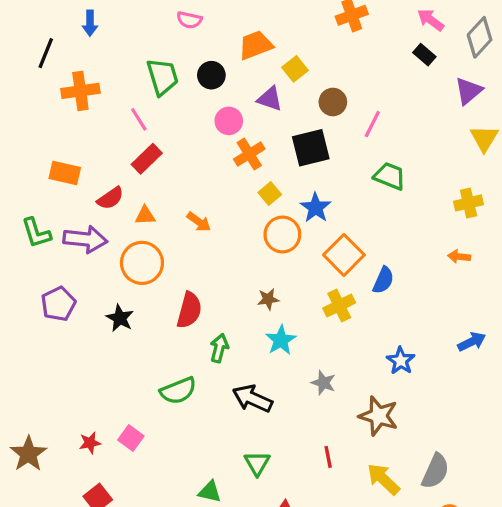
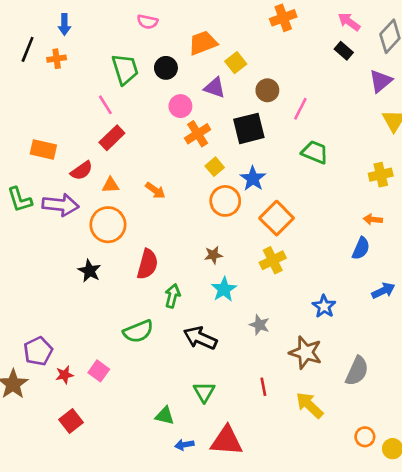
orange cross: (80, 91) -> (57, 59), moved, size x0.6
blue semicircle: (383, 280) -> (361, 248), moved
purple pentagon: (58, 304) -> (38, 351), moved
gray semicircle: (435, 471) -> (357, 371), moved

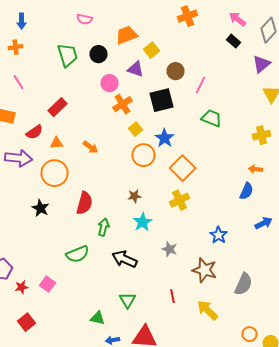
pink line: (105, 105) -> (18, 82), moved

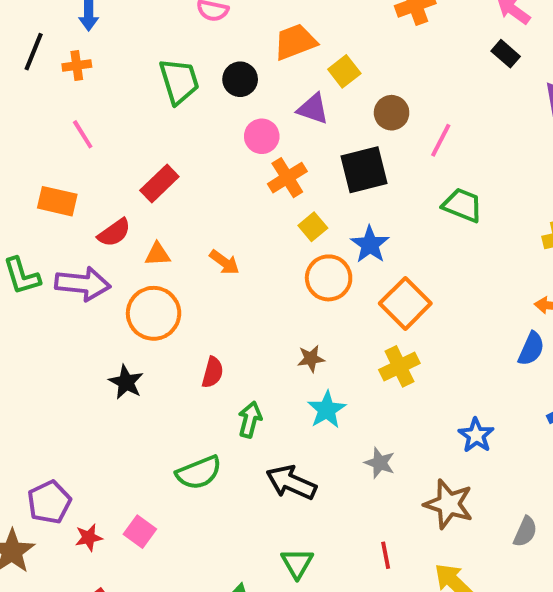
red semicircle: (84, 203) -> (213, 372), size x0.7
gray semicircle: (244, 284) -> (525, 532), size x0.7

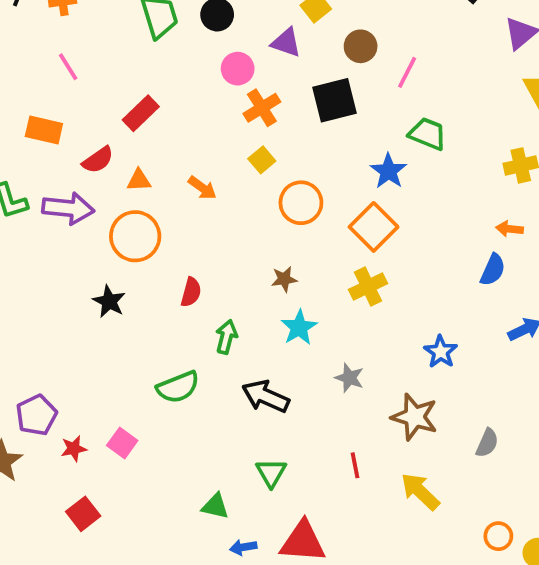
yellow square: (313, 227) -> (262, 160), moved
blue star: (370, 244) -> (388, 171), moved

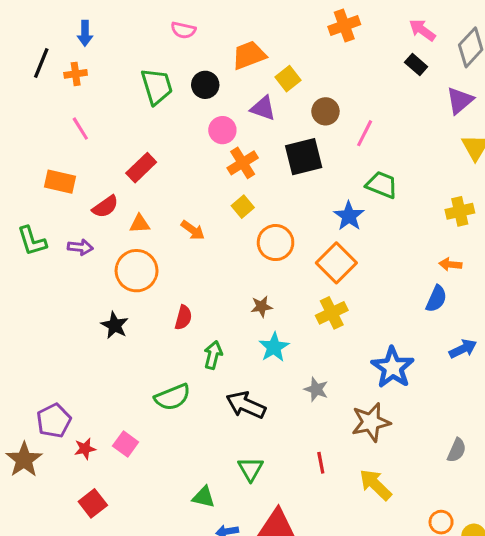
purple arrow: (68, 208) -> (80, 247), size x0.6
blue star: (441, 352) -> (393, 367), size x1.5
brown star: (415, 417) -> (371, 422), turned -30
gray semicircle: (487, 443) -> (457, 450), moved

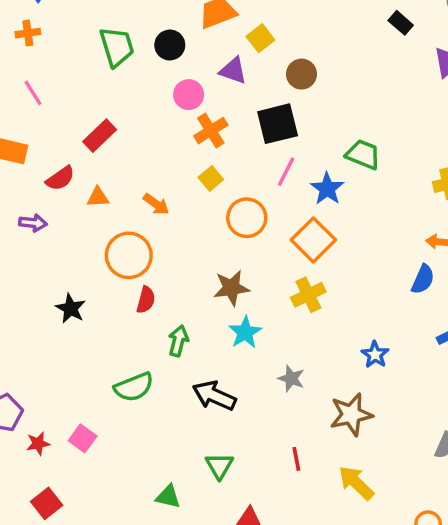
pink line: (365, 133) -> (286, 172), moved
orange circle: (137, 271) -> (129, 255), moved
brown star: (261, 307) -> (231, 288), size x1.5
blue star: (393, 367) -> (375, 355), size x0.6

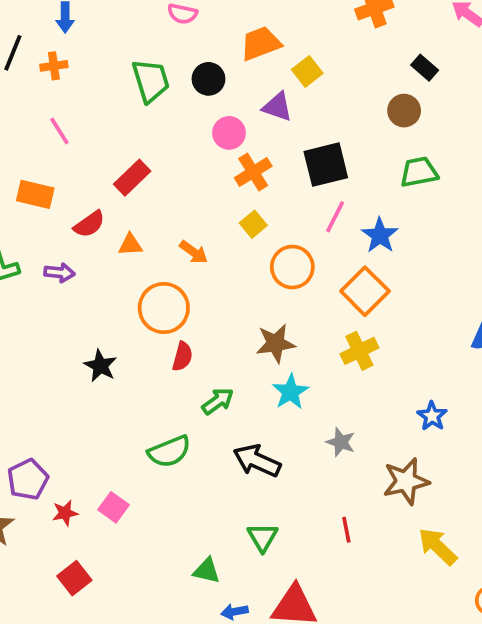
black rectangle: (401, 23) -> (425, 68), moved
brown circle: (301, 74) -> (404, 111), moved
green trapezoid: (363, 154) -> (419, 172), moved, turned -33
green arrow: (178, 341) -> (218, 401), turned 40
yellow arrow: (356, 483) -> (438, 546), moved

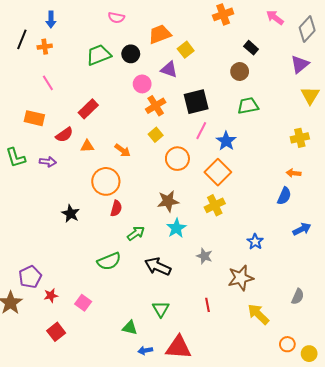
green trapezoid: (151, 81) -> (99, 55), turned -95
pink square: (113, 507) -> (83, 303), moved

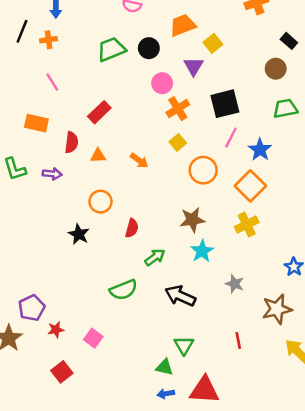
purple triangle: (169, 69) -> (194, 66), turned 42
red semicircle: (64, 135) -> (72, 142), turned -48
orange circle: (106, 181) -> (101, 202), moved, size x0.7
green triangle: (130, 328) -> (165, 367), moved

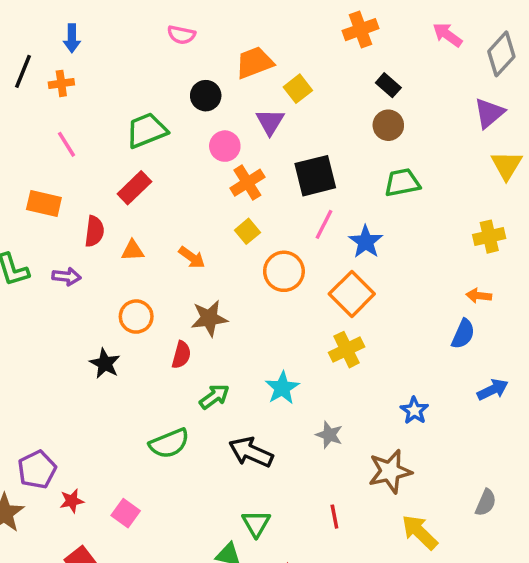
black rectangle: (289, 41) -> (388, 85), moved
green trapezoid: (111, 49) -> (147, 130), moved
brown star: (192, 220) -> (209, 318), moved

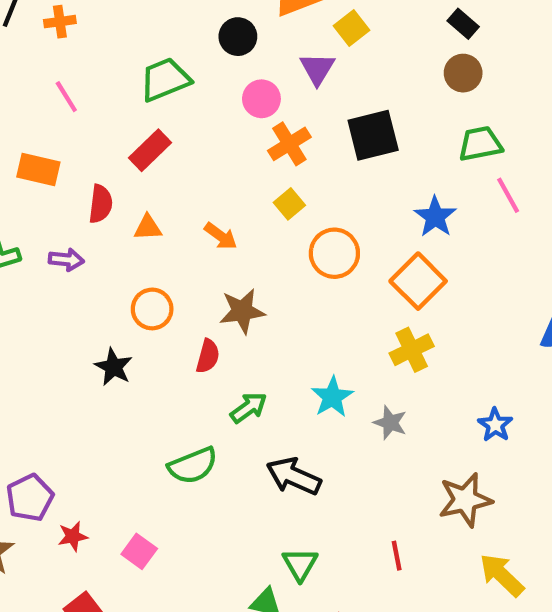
pink line: (324, 224) -> (508, 195), moved, turned -56
gray star: (329, 435) -> (390, 423), moved

